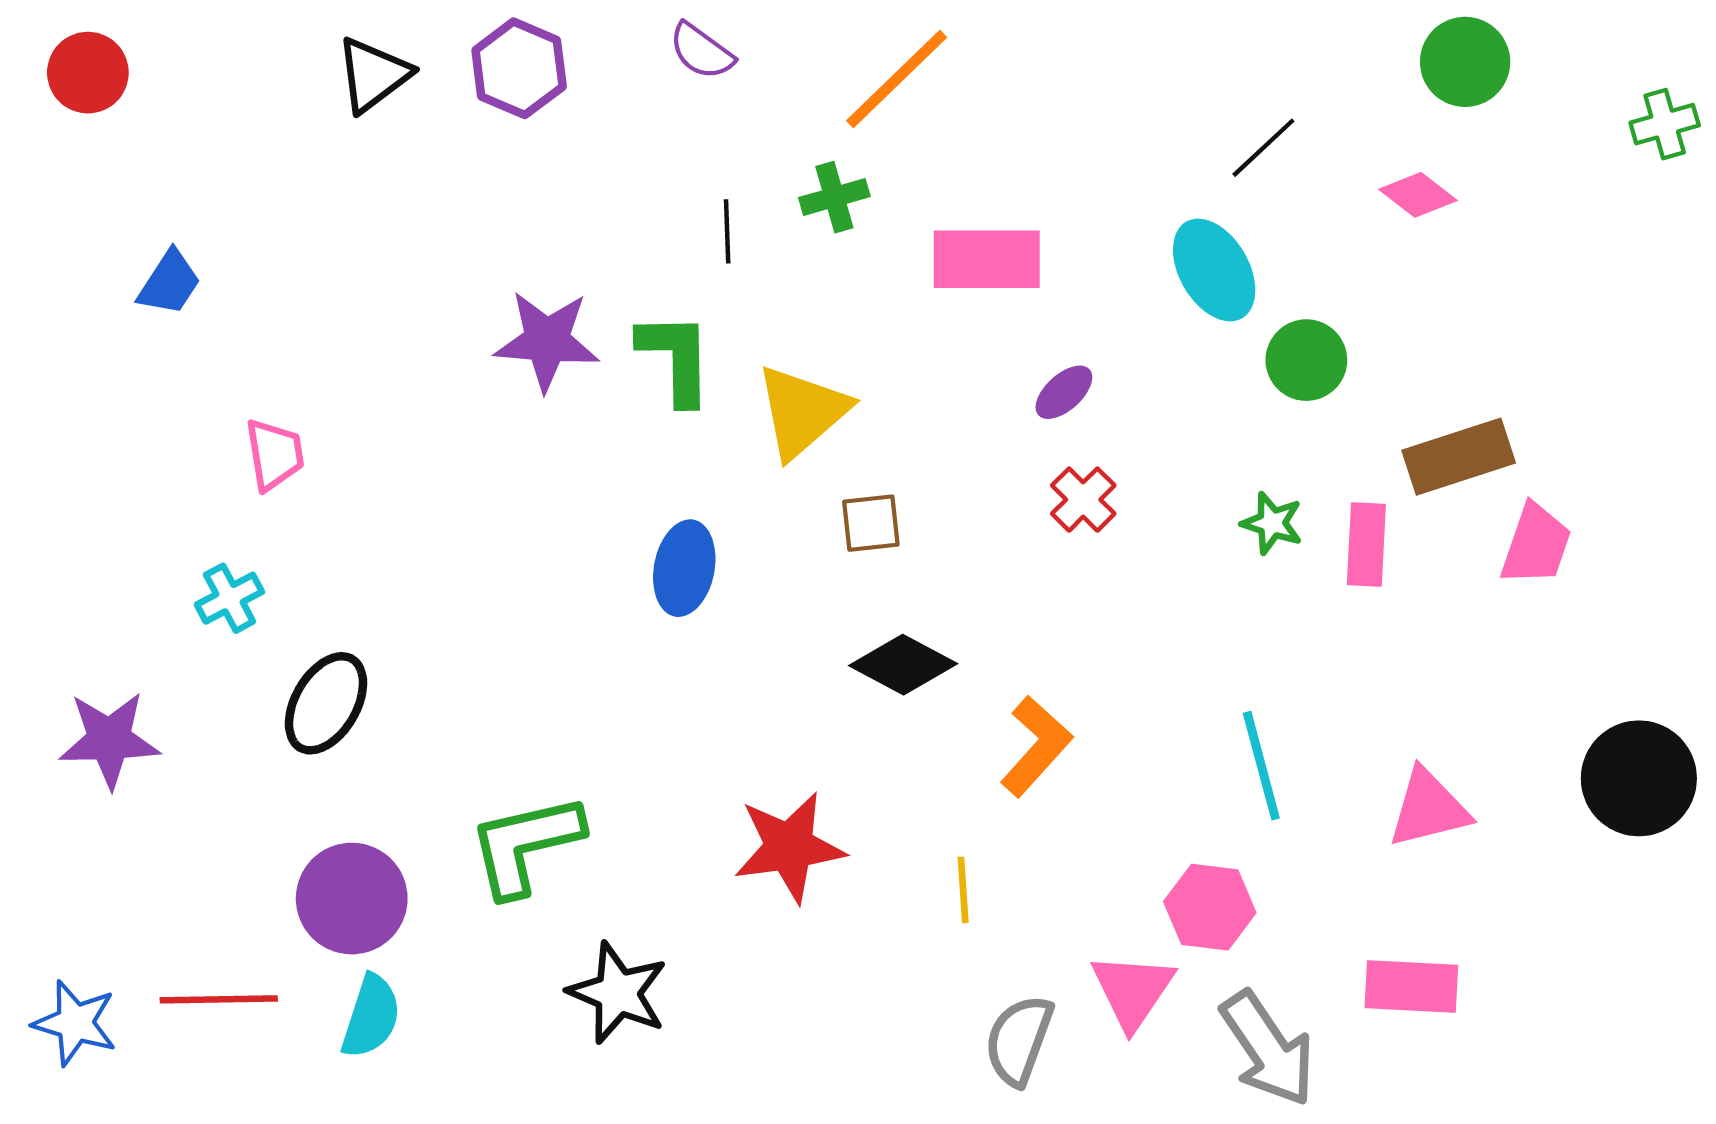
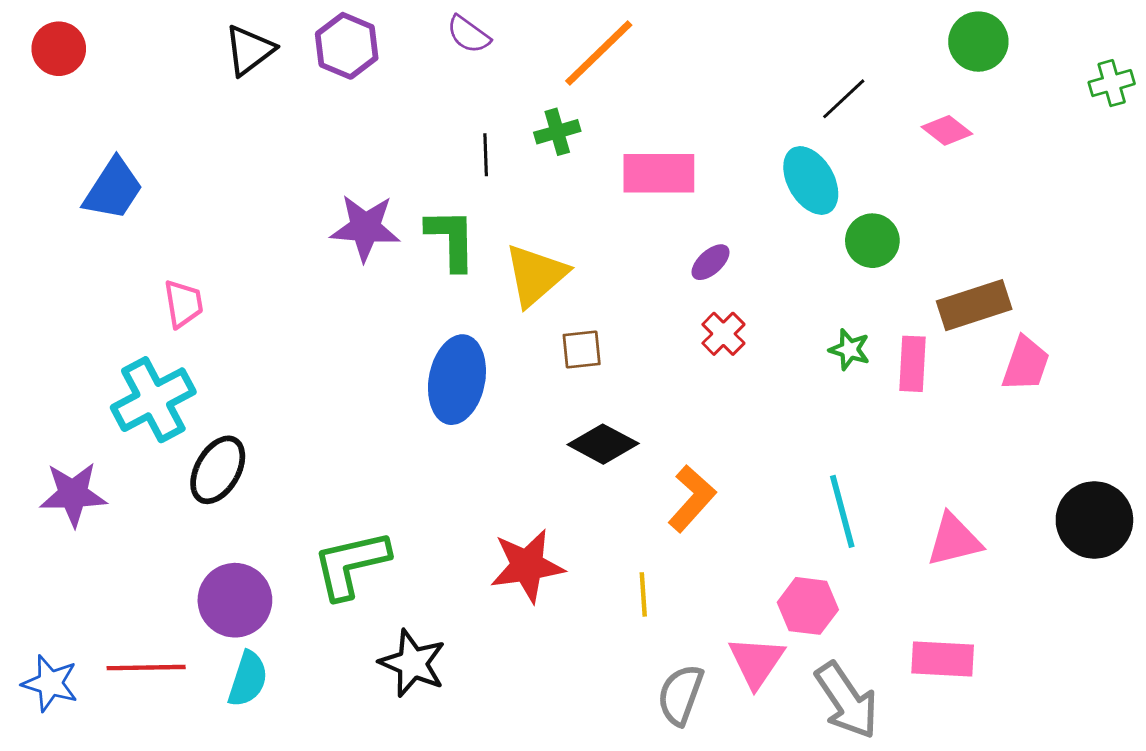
blue trapezoid: (169, 283) -> (113, 189), size x1.4
blue ellipse: (684, 568) -> (457, 380), size x1.4
cyan cross: (229, 598) -> (153, 400), size x1.8

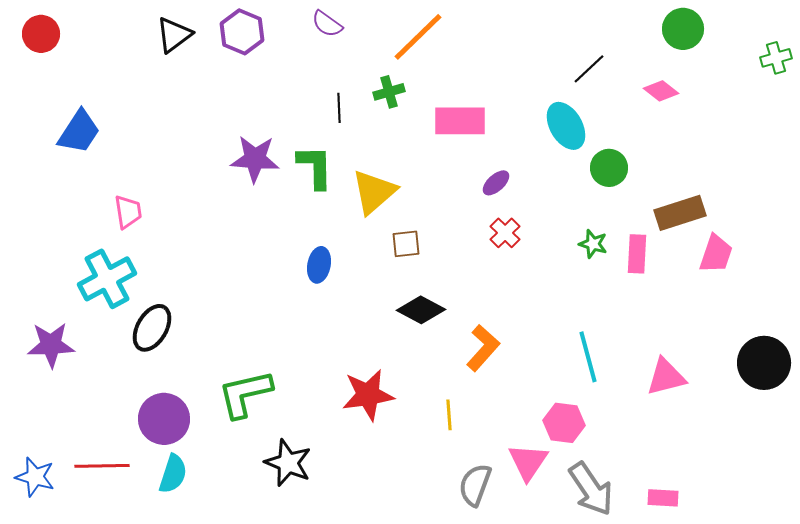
blue ellipse: (457, 380) -> (319, 265), size x0.6
pink rectangle: (943, 659) -> (663, 498), moved, size x0.7

